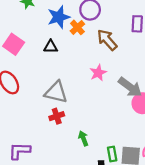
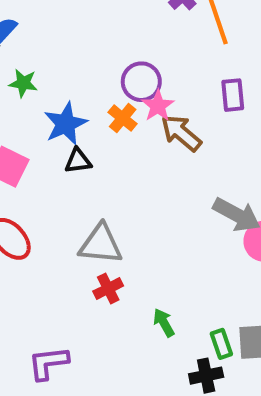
blue star: (59, 17) -> (65, 124), moved
pink star: (98, 73) -> (158, 106), moved

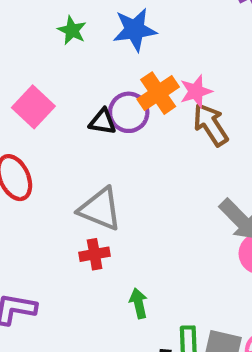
purple circle: (141, 82) -> (129, 112), moved
orange cross: (123, 118) -> (158, 93), size x1.4
blue star: (65, 124) -> (135, 30), moved

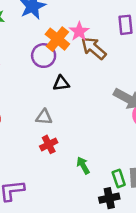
black triangle: (102, 122) -> (61, 83), moved
gray triangle: (100, 209) -> (44, 117), size x0.6

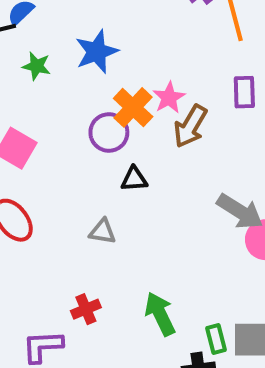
brown arrow: (94, 48) -> (190, 126), turned -104
red cross: (49, 144) -> (86, 309), moved
green arrow: (83, 165) -> (160, 314), size x1.5

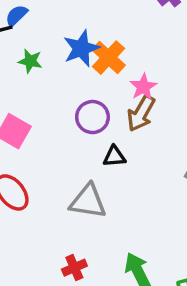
orange cross: (133, 107) -> (109, 58), moved
brown arrow: (190, 126) -> (141, 113), moved
gray triangle: (103, 232) -> (88, 201), size x1.6

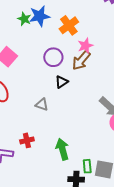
blue star: (81, 48) -> (40, 16), moved
black triangle: (114, 156) -> (62, 82), turned -40
gray triangle: (88, 201) -> (42, 104), size x0.6

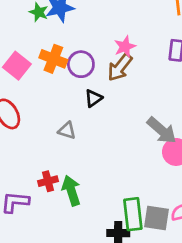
orange cross: (69, 25) -> (53, 59), moved, turned -30
green arrow: (62, 149) -> (71, 191), moved
green rectangle: (87, 166) -> (133, 214), size x1.6

